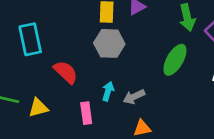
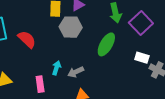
gray hexagon: (109, 43) -> (71, 27), moved
red semicircle: (66, 72) -> (27, 39), moved

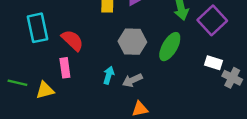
gray hexagon: (71, 27) -> (132, 42), moved
pink rectangle: (40, 84) -> (65, 68), moved

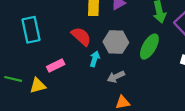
red semicircle: (72, 40) -> (81, 36), moved
pink rectangle: (65, 68) -> (56, 66), turned 72
cyan arrow: (109, 75) -> (95, 59), moved

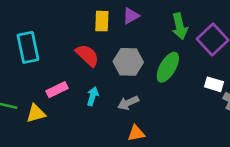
cyan arrow: (95, 59) -> (93, 96), moved

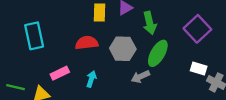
green arrow: (180, 26) -> (150, 23), moved
red semicircle: (87, 55) -> (87, 43), turned -50
gray arrow: (128, 103) -> (140, 77), moved

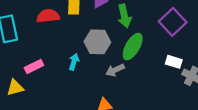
red semicircle: (87, 43) -> (48, 16), moved
cyan arrow: (91, 79) -> (74, 62), moved

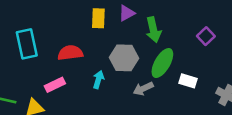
red semicircle: (48, 16) -> (70, 53), moved
purple square: (173, 22) -> (206, 36), size x0.6
white rectangle: (174, 62) -> (188, 81), moved

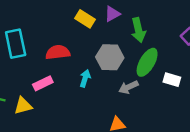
yellow rectangle: (98, 18) -> (85, 19), turned -60

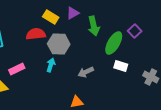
red semicircle: (58, 52) -> (36, 34), moved
gray hexagon: (110, 57) -> (59, 44), moved
green ellipse: (147, 62) -> (114, 43), moved

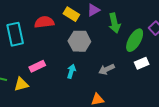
red semicircle: (36, 34) -> (44, 22), moved
cyan arrow: (51, 65) -> (71, 71), moved
white rectangle: (121, 66) -> (142, 63), turned -40

